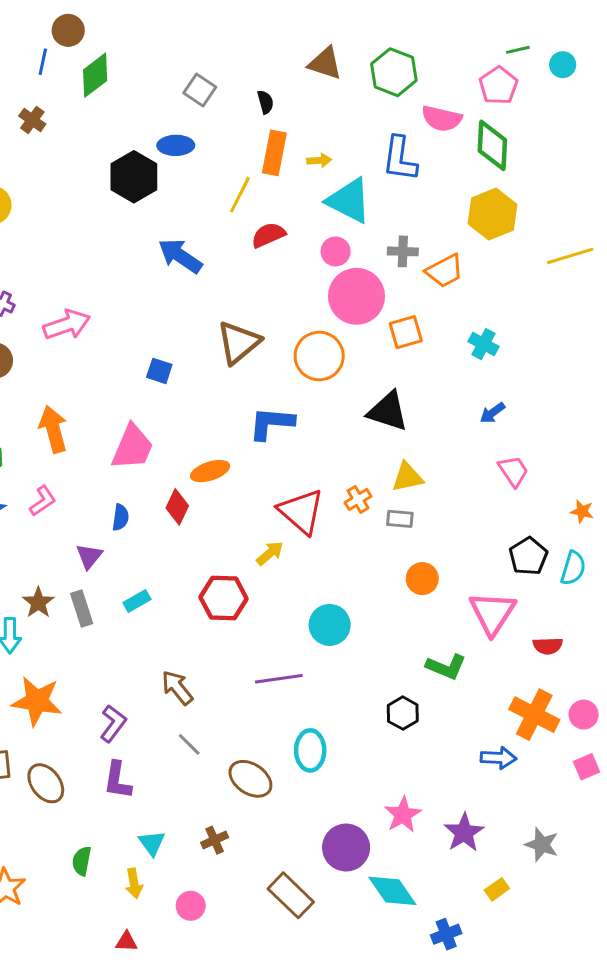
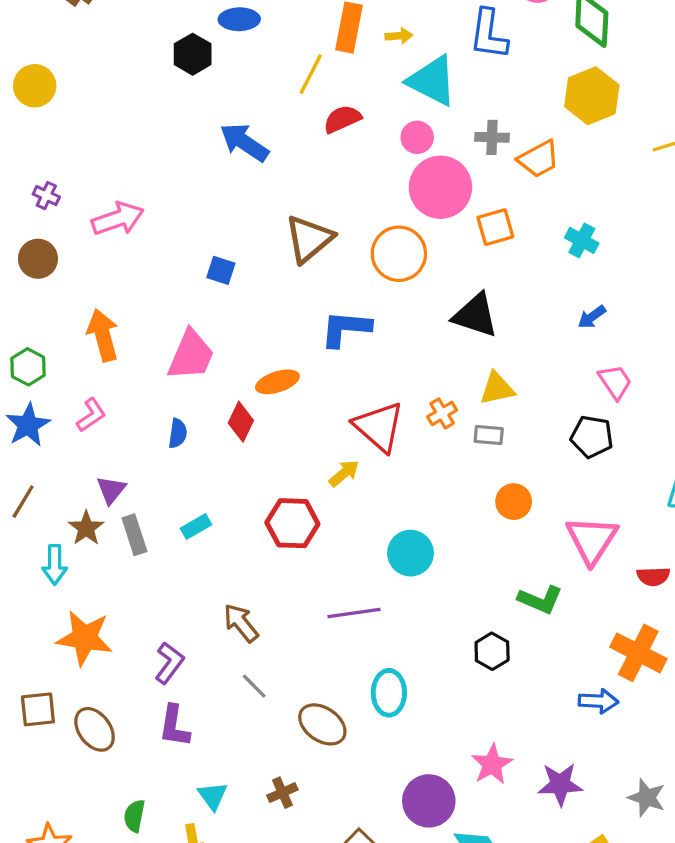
black hexagon: (134, 177) -> (193, 54), size x0.7
purple triangle: (89, 556) -> (111, 490), moved
black pentagon: (528, 556) -> (592, 437), moved, turned -30
purple star: (464, 833) -> (560, 784), turned 30

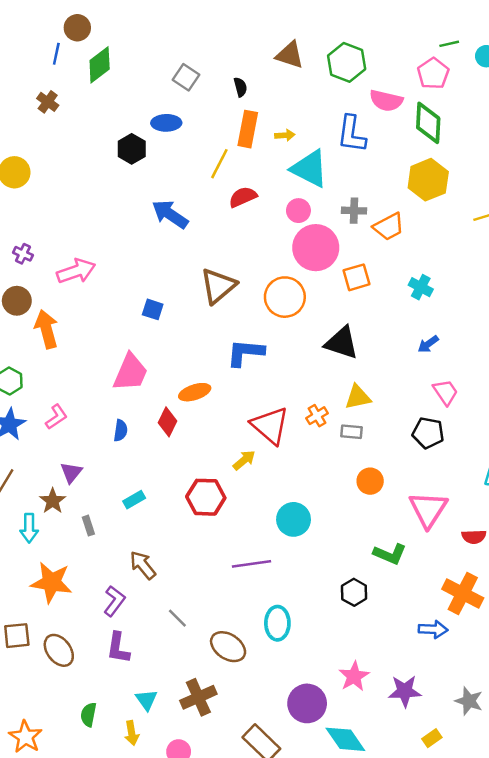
orange arrow: (103, 335) -> (46, 329), moved
gray rectangle: (134, 535) -> (88, 526), moved, size x0.7
brown arrow: (241, 623) -> (143, 565), moved
brown cross: (282, 793) -> (198, 697), size x1.6

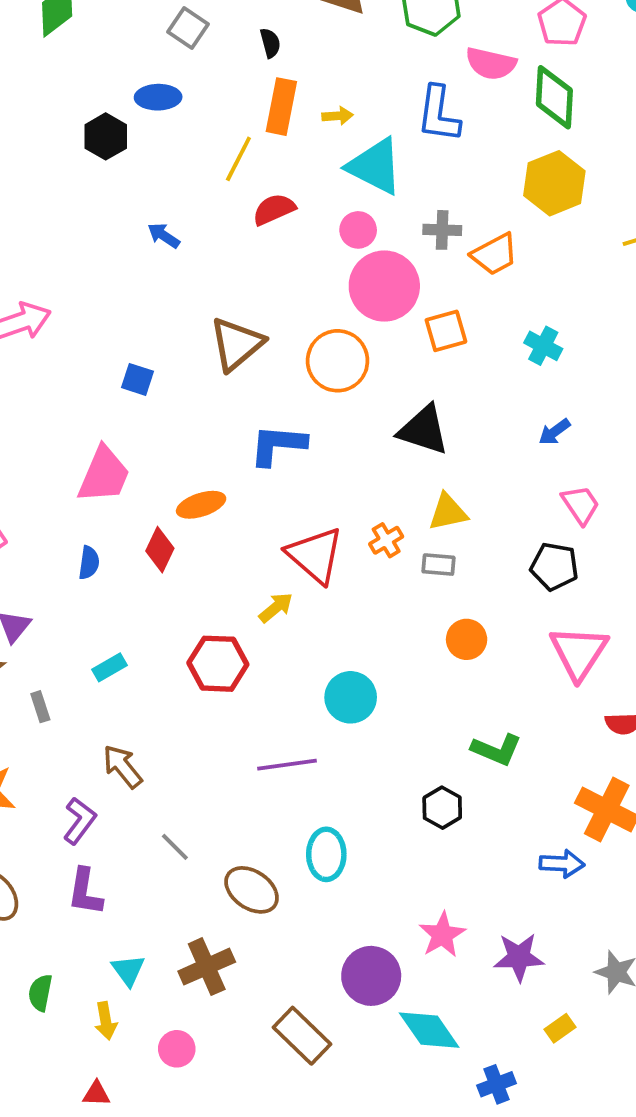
blue arrow: (170, 214) -> (164, 236), size x0.6
pink triangle: (428, 510) -> (579, 652), moved

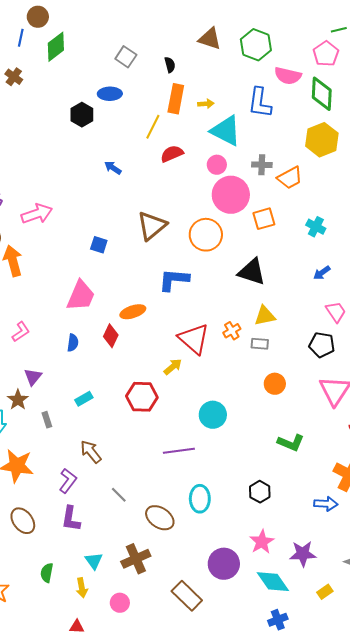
black hexagon: (442, 808) -> (260, 492), moved
cyan diamond: (429, 1030) -> (273, 582), moved
blue cross: (496, 1084) -> (278, 620), moved

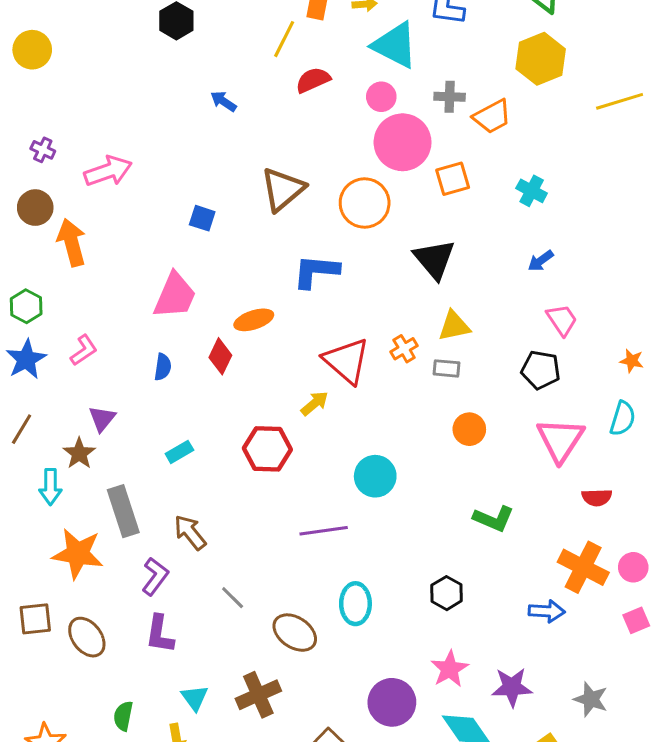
black triangle: (252, 272) -> (434, 259), turned 32
gray rectangle: (47, 420) -> (123, 511), moved, size x2.0

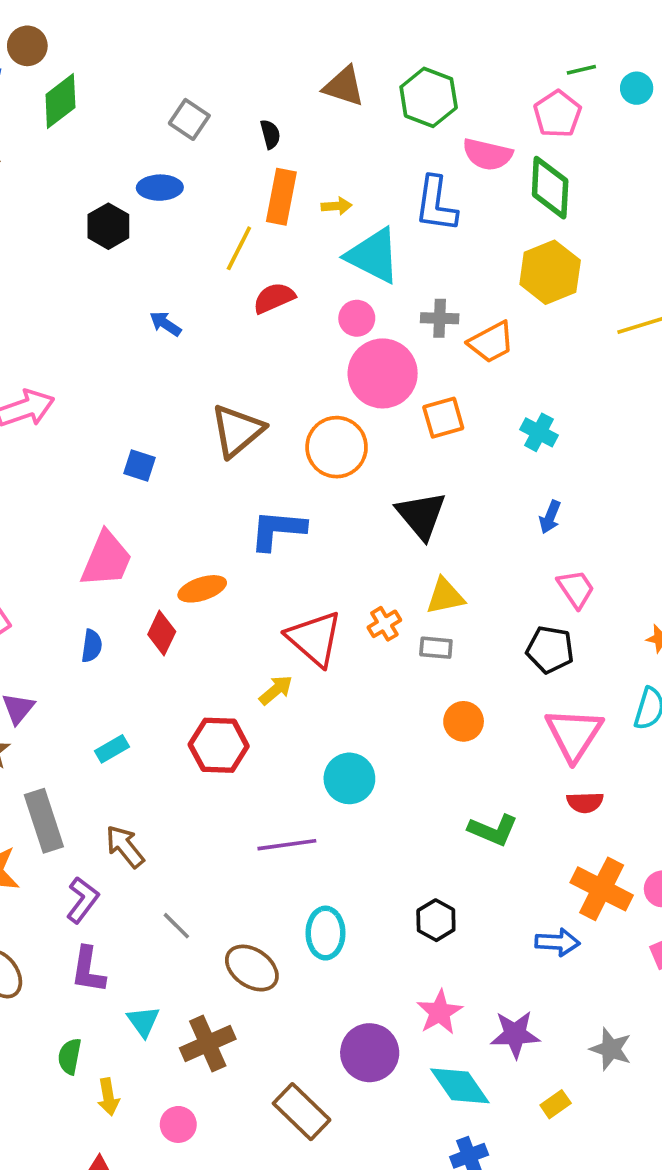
blue arrow: (541, 261) -> (550, 517), turned -32
red semicircle: (597, 497) -> (585, 802), moved
cyan triangle: (195, 698) -> (143, 1021), moved
green semicircle: (123, 716) -> (70, 1056), moved

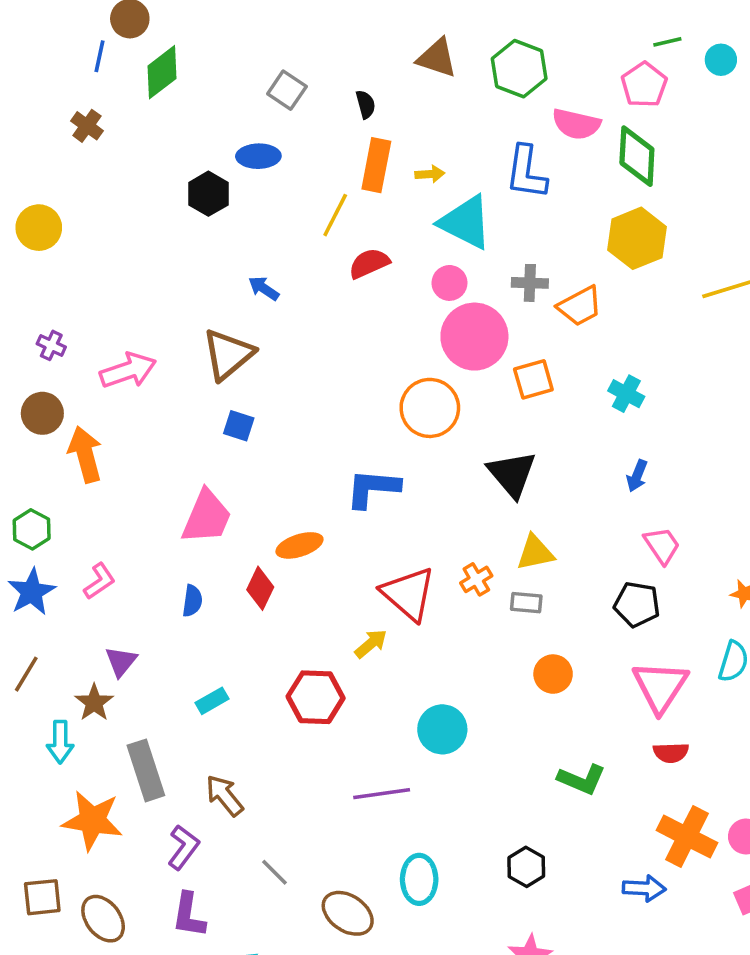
brown triangle: (237, 431) -> (228, 354), moved

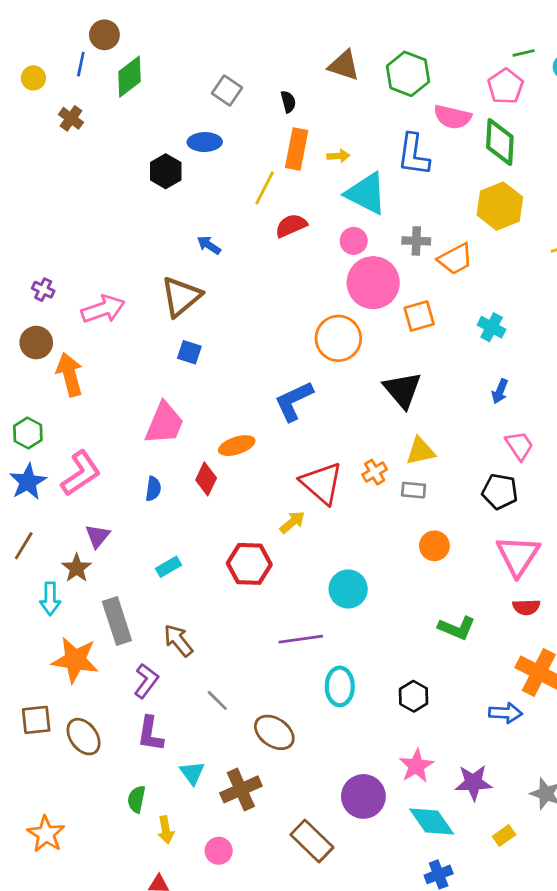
yellow circle: (39, 228) -> (33, 78), moved, size x0.7
blue L-shape: (373, 488) -> (294, 401), turned -30
pink L-shape: (99, 581) -> (81, 473), size x1.6
cyan ellipse: (419, 879) -> (340, 686), moved

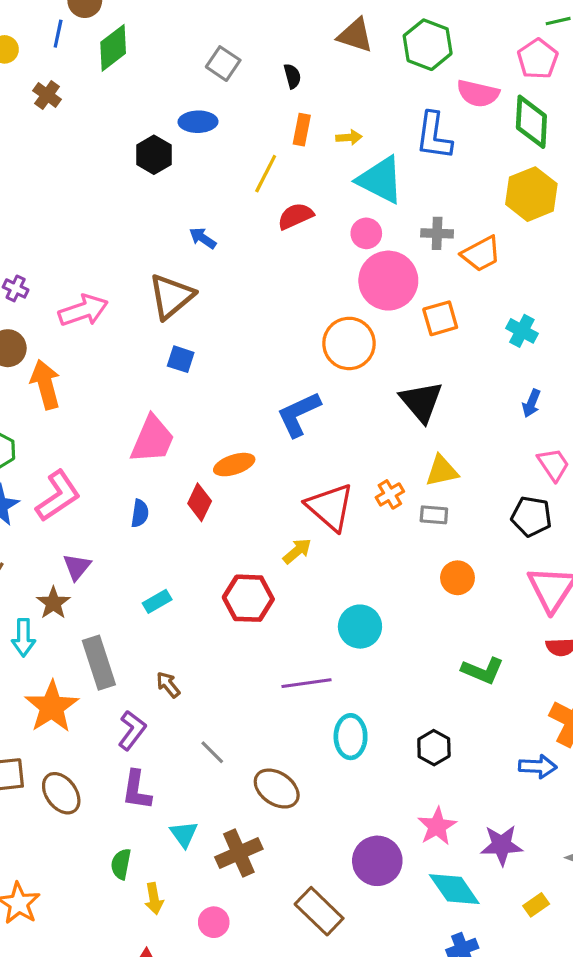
orange rectangle: (297, 149) -> (302, 130), size x0.7
brown arrow: (178, 641) -> (168, 685), size x0.7
orange star: (75, 660) -> (52, 707), turned 30

